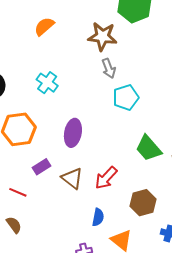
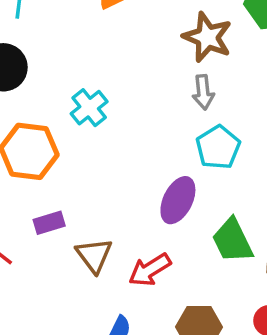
cyan cross: (47, 83) -> (89, 108), moved
cyan pentagon: (126, 97) -> (218, 147), turned -30
purple ellipse: (73, 133) -> (178, 200), moved

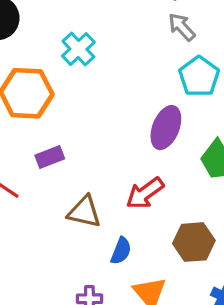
gray arrow: (203, 92) -> (182, 27), turned 148
brown triangle: (94, 255) -> (84, 212), moved, turned -36

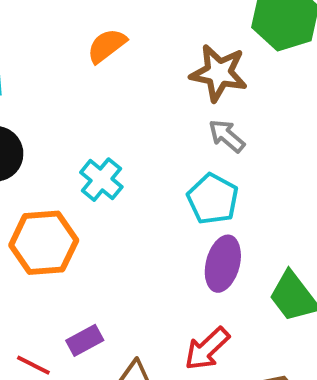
cyan pentagon: (199, 76) -> (213, 199), moved
purple rectangle: (50, 157) -> (85, 340), moved

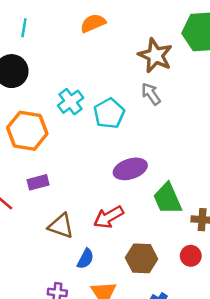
cyan pentagon: (213, 199) -> (109, 113), moved
purple ellipse: (223, 264) -> (130, 169), turned 44
purple rectangle: (85, 340) -> (38, 182), moved

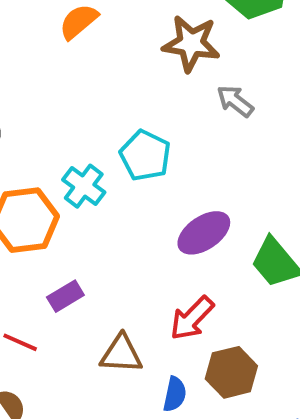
gray arrow: (151, 94) -> (235, 101), moved
cyan cross: (71, 102) -> (84, 186), moved
brown hexagon: (142, 258) -> (231, 372), moved

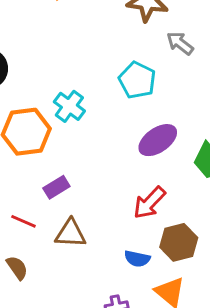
cyan pentagon: (145, 155) -> (137, 80), moved
brown triangle: (121, 354) -> (71, 233), moved
blue semicircle: (175, 394) -> (137, 259), turned 90

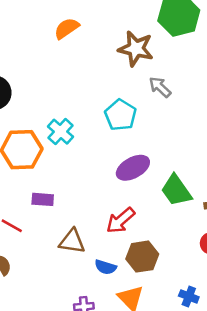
purple rectangle: (56, 187) -> (43, 199), turned 30
brown triangle: (71, 233) -> (72, 241), moved

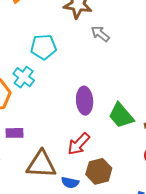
cyan pentagon: (120, 115) -> (43, 47), moved, turned -30
purple ellipse: (133, 168) -> (85, 101), turned -60
brown triangle: (72, 241) -> (41, 164), size x1.4

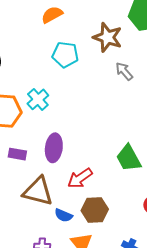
cyan pentagon: (43, 47) -> (65, 55), moved
purple ellipse: (85, 101) -> (54, 148), moved

